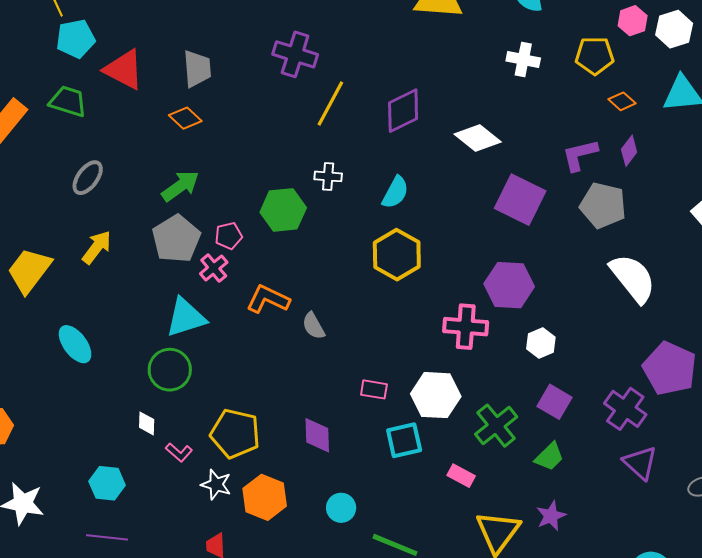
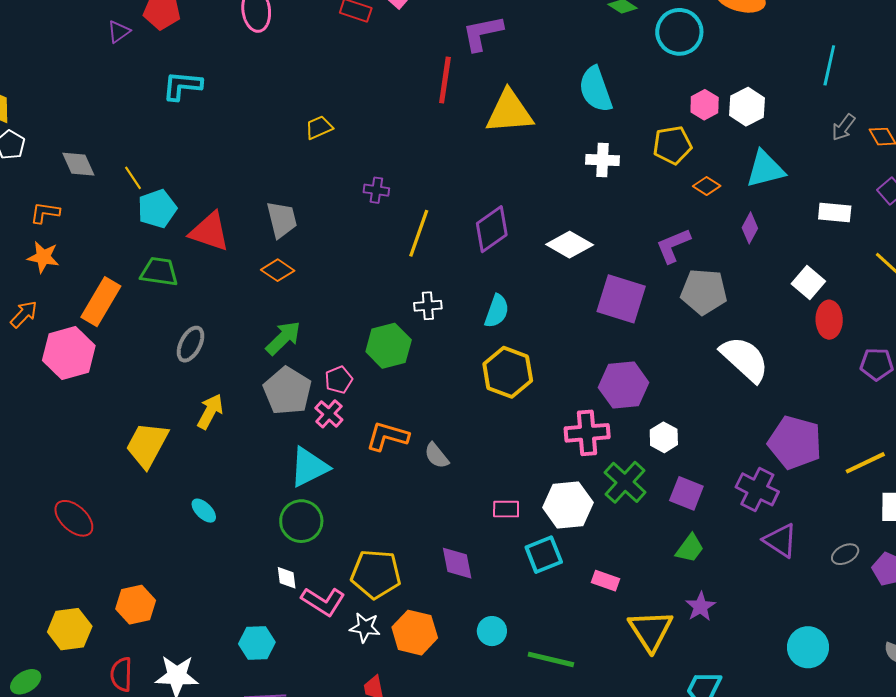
purple cross: (295, 54) -> (376, 190), size x0.6
purple diamond: (629, 151) -> (750, 228), moved
cyan ellipse: (75, 344) -> (204, 511), size x0.7
green cross: (496, 426) -> (625, 482), moved
pink L-shape: (179, 452) -> (323, 601), size x1.6

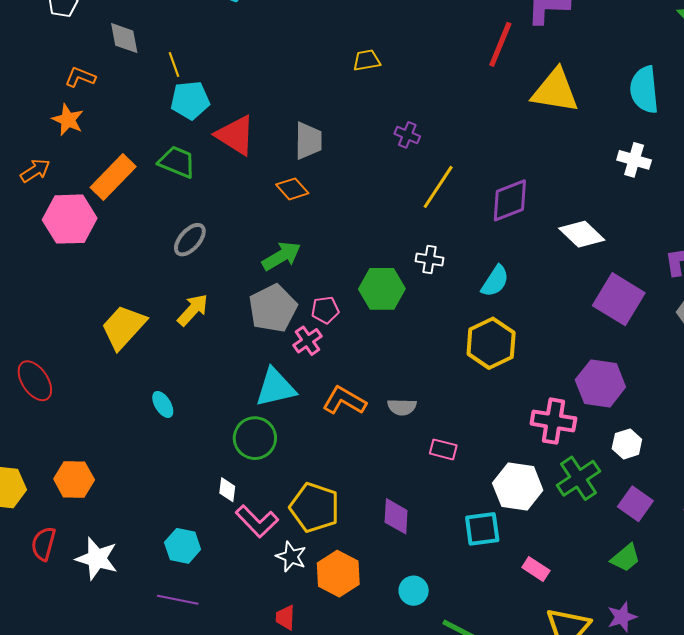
orange L-shape: (387, 436) -> (344, 401), moved
gray semicircle: (437, 456) -> (402, 407), turned -64
pink rectangle: (506, 509) -> (443, 449), moved

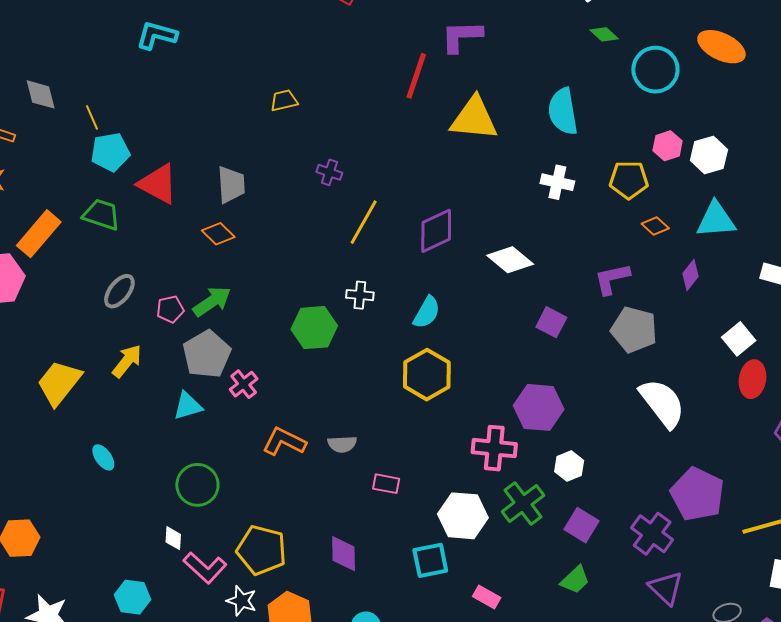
purple square: (619, 299) -> (551, 322), size x0.6
pink pentagon: (325, 310) -> (170, 309), moved
cyan triangle: (275, 388) -> (188, 406), moved, size x0.7

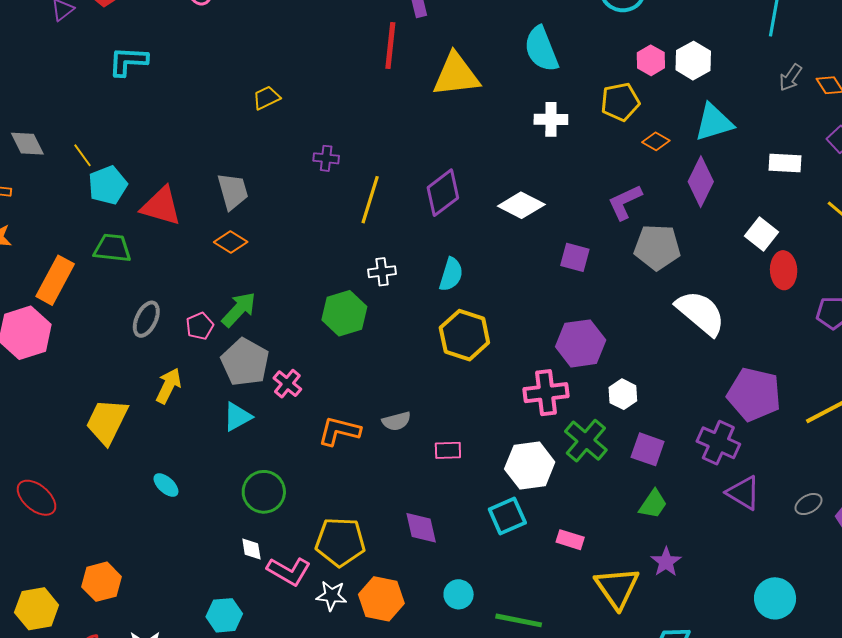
purple diamond: (690, 275) -> (701, 182), size x1.6

